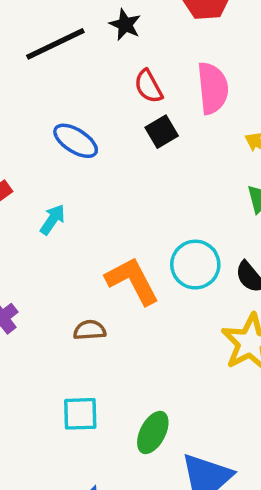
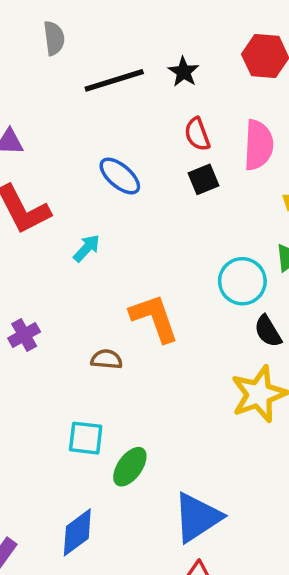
cyan circle: (195, 265) -> (242, 281), moved
green ellipse: (153, 432) -> (130, 467), moved

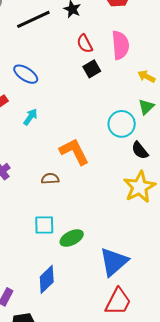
blue ellipse: (120, 176) -> (26, 74), moved
green ellipse: (130, 467) -> (72, 238), turned 35

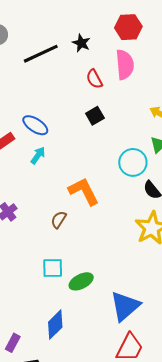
pink semicircle: (120, 45) -> (125, 65), moved
black square: (92, 69) -> (95, 116), moved
blue ellipse: (26, 74) -> (35, 125), moved
brown semicircle: (50, 179) -> (59, 220), turned -54

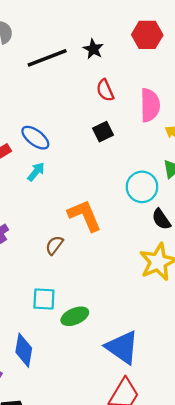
pink semicircle: (125, 65) -> (150, 105), moved
blue triangle: (125, 306) -> (122, 347), turned -48
blue diamond: (55, 325) -> (24, 350), moved, turned -40

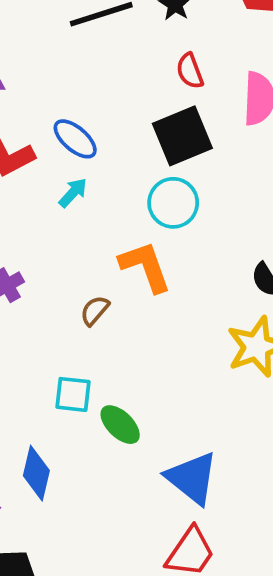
black square: (103, 132) -> (182, 136), size x1.8
cyan circle: (142, 187) -> (173, 203), moved
green ellipse: (75, 316) -> (120, 425), turned 64

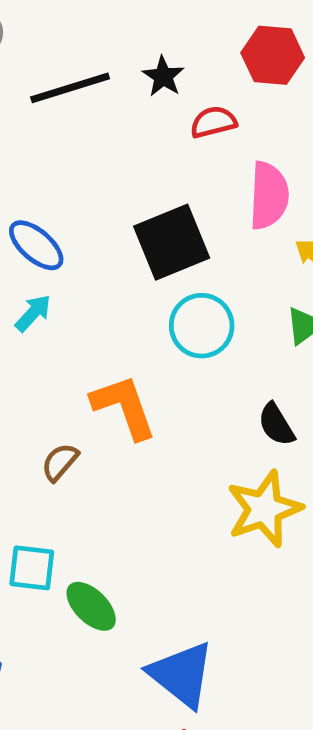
red semicircle: (190, 71) -> (213, 122), moved, turned 96
cyan circle: (173, 203) -> (202, 326), moved

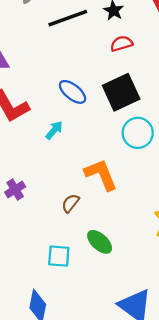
red semicircle: (213, 122) -> (122, 44), moved
blue ellipse: (36, 245) -> (73, 92), moved
green ellipse: (91, 606) -> (100, 242), moved

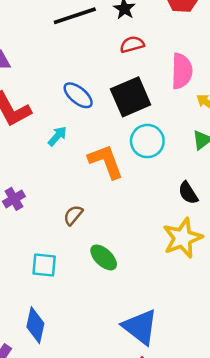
orange L-shape: (101, 175) -> (106, 161), moved
cyan square: (59, 256) -> (44, 265), moved

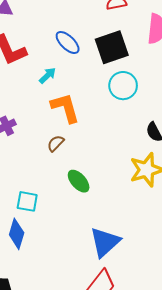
orange L-shape: (106, 161) -> (65, 108), moved
cyan square: (44, 265) -> (27, 201), moved
blue triangle: (140, 327) -> (105, 242), turned 36

